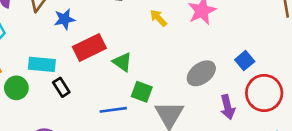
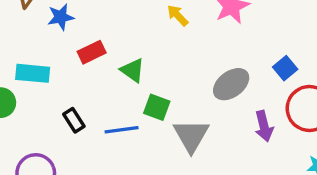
red rectangle: (89, 47) -> (92, 52), size x0.7
black rectangle: (61, 87) -> (74, 120), moved

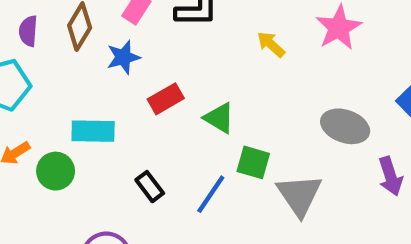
gray ellipse: (231, 84) -> (345, 126), turned 60
blue line: (122, 130) -> (211, 194), turned -44

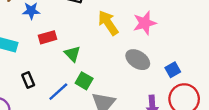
yellow arrow: (271, 44) -> (108, 23), size x1.6
gray ellipse: (345, 126) -> (138, 60), moved

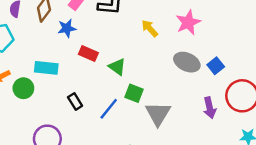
yellow arrow: (108, 23) -> (150, 28), size x0.7
red rectangle: (48, 37) -> (88, 53), turned 48
blue square: (173, 70) -> (216, 66), moved

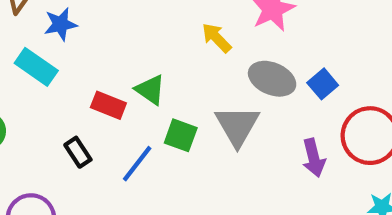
yellow arrow: (150, 28) -> (216, 38), moved
red rectangle: (88, 53) -> (108, 105), moved
cyan rectangle: (46, 68) -> (36, 67), moved, turned 30
gray triangle: (158, 114) -> (237, 126), moved

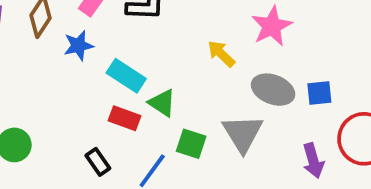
cyan rectangle: (36, 67) -> (126, 76), moved
blue square: (323, 84) -> (319, 93), turned 36

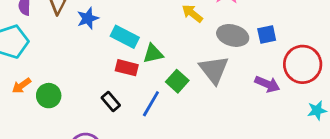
green triangle: (162, 103) -> (153, 54), turned -40
green square: (191, 144) -> (177, 81), turned 30
purple arrow: (313, 161) -> (267, 84), turned -45

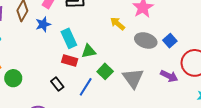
blue square: (267, 34) -> (170, 41), turned -32
cyan rectangle: (125, 37) -> (69, 38), turned 36
gray triangle: (214, 70) -> (133, 78), moved

